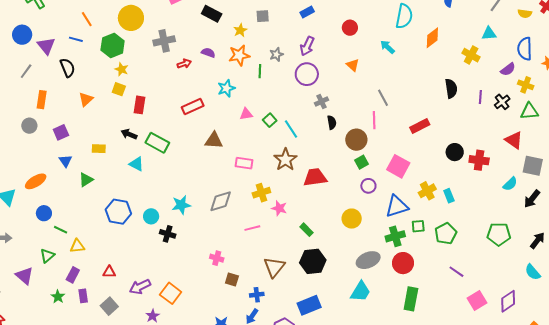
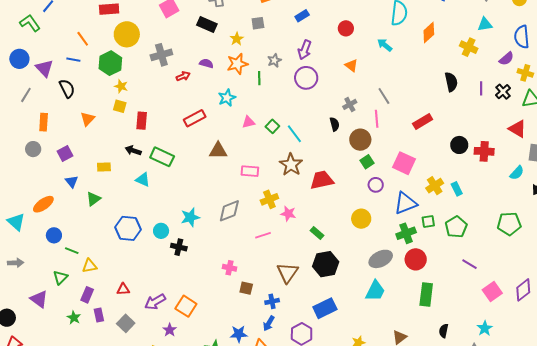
gray cross: (322, 102) -> (350, 104), moved

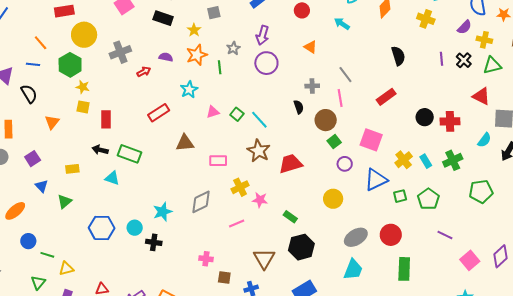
black semicircle: (451, 82) -> (398, 56), moved
gray cross: (350, 104) -> (312, 86), turned 32
green cross: (406, 233) -> (453, 160), moved

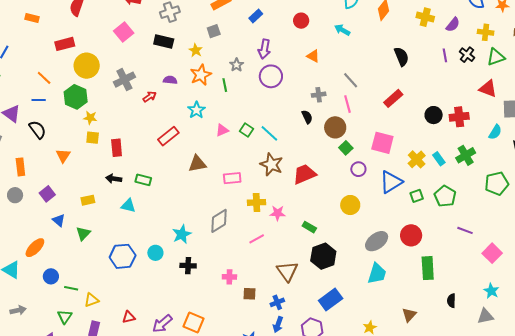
purple semicircle: (464, 27) -> (453, 25), moved
green rectangle: (129, 154) -> (143, 180), size x0.7
yellow cross: (240, 187) -> (257, 202), turned 30
black cross: (154, 242) -> (188, 266), moved

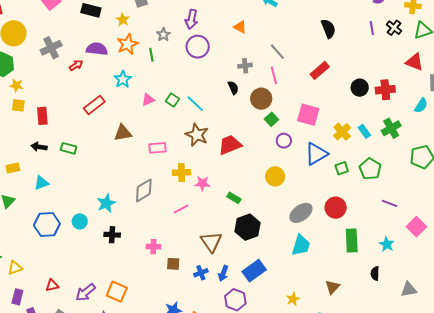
purple semicircle: (170, 80) -> (97, 49), size x1.5
cyan triangle: (128, 206) -> (41, 183), moved, turned -35
cyan star: (491, 291) -> (387, 244), moved
blue arrow: (278, 325) -> (223, 273), moved

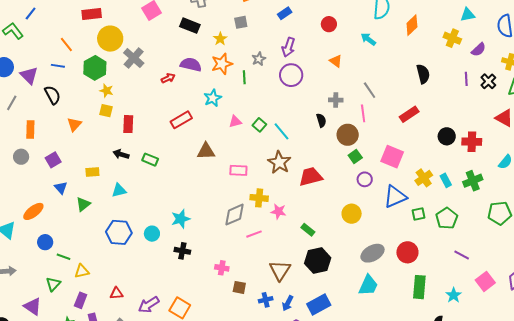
gray cross: (51, 48) -> (134, 58), moved, turned -30
gray diamond: (144, 190) -> (235, 215), moved

